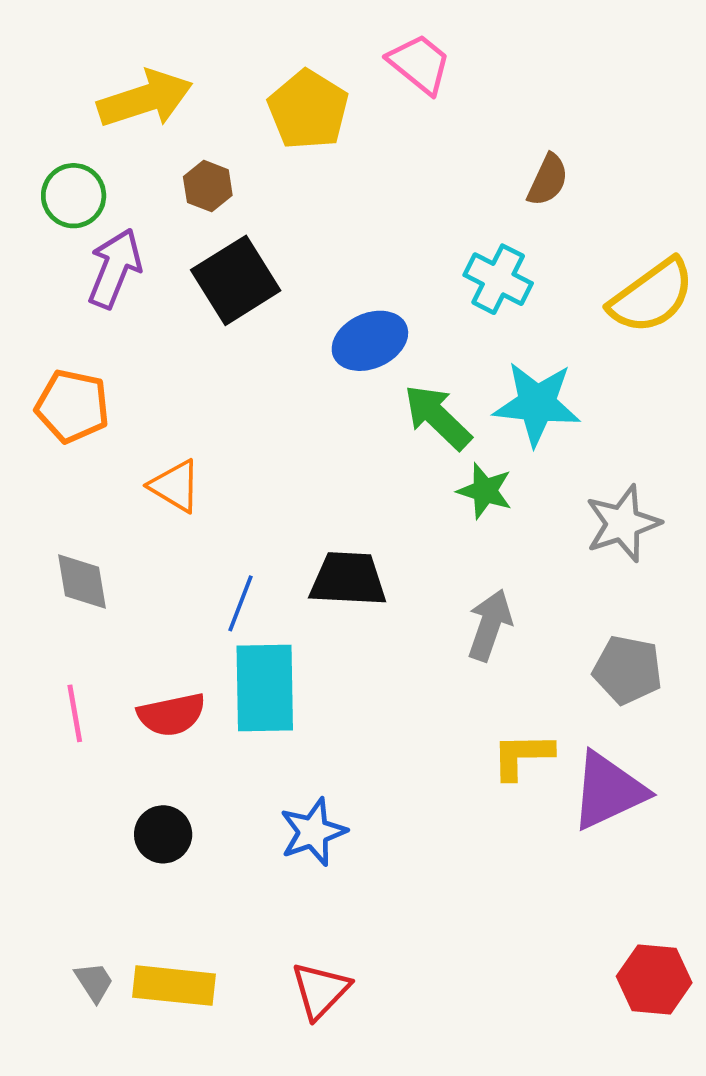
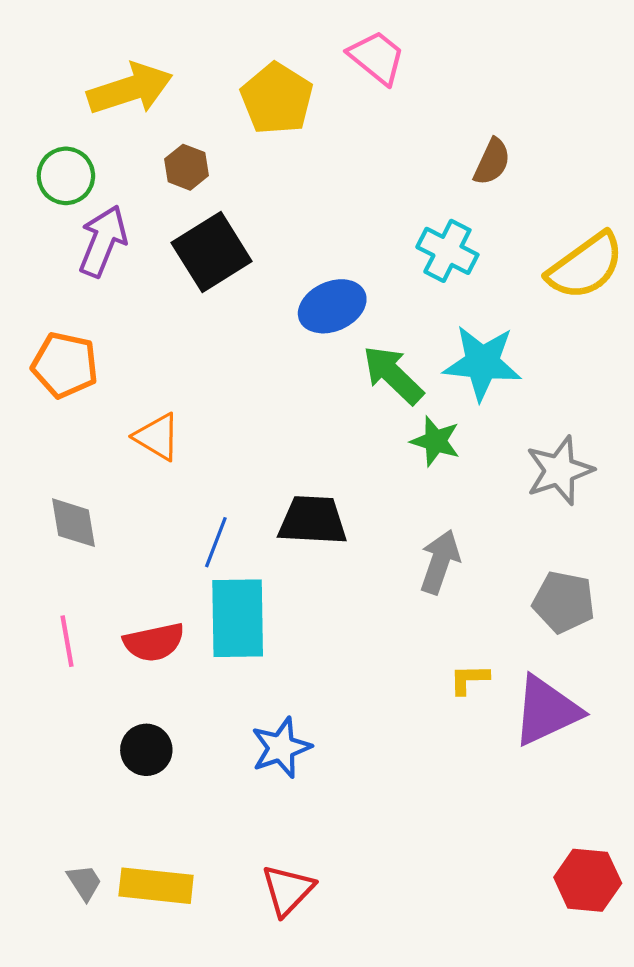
yellow L-shape: (522, 756) -> (469, 679), size x0.7

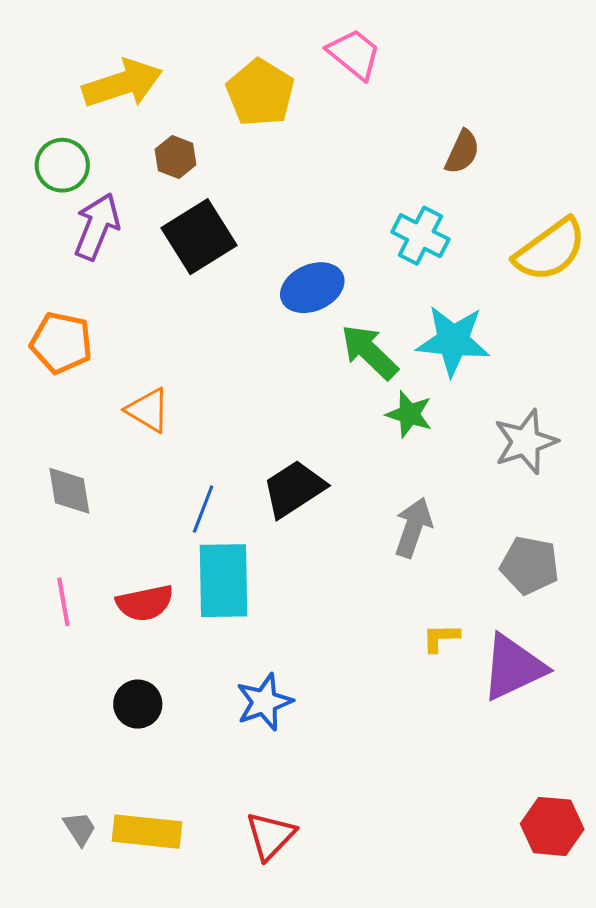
black trapezoid: (313, 520) -> (294, 489), turned -36

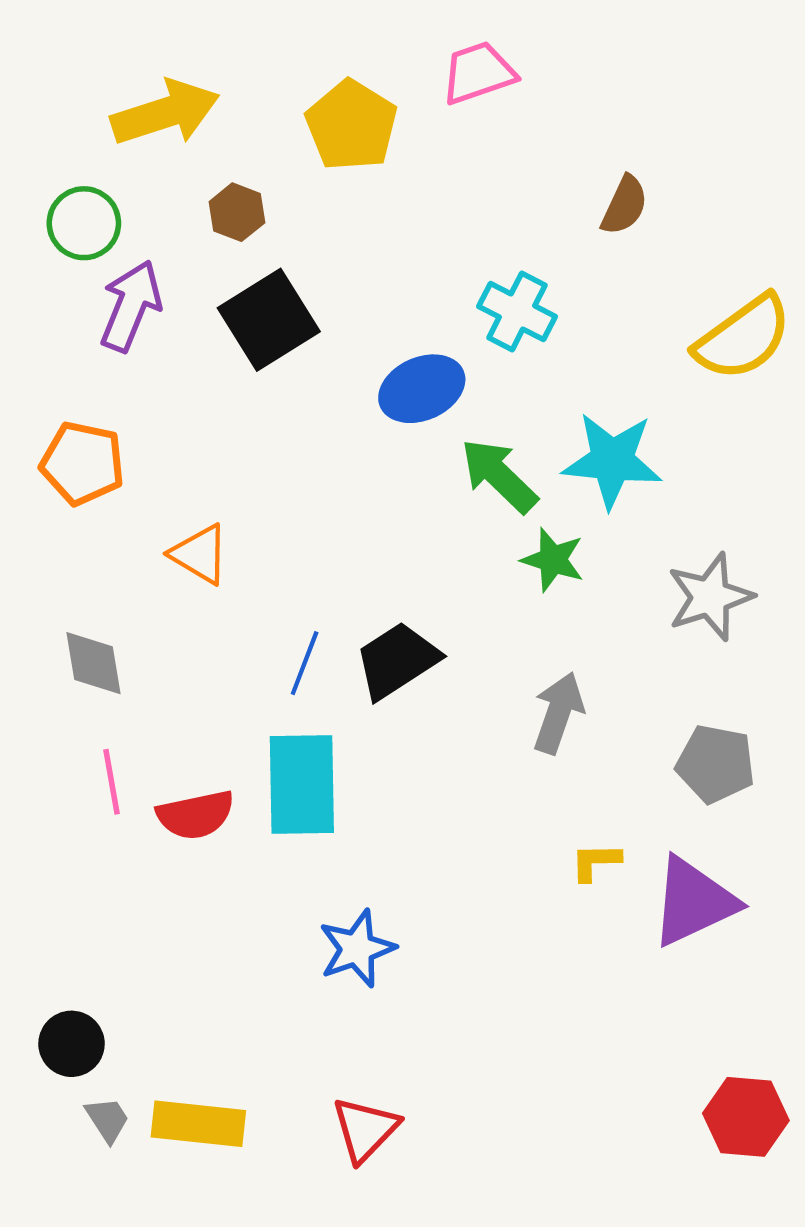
pink trapezoid: (354, 54) -> (478, 73), turned -58
cyan cross: (420, 236) -> (517, 311), moved
blue line: (203, 509) -> (305, 663), moved
pink line: (63, 602) -> (111, 782), moved
black circle: (138, 704) -> (72, 1044), moved

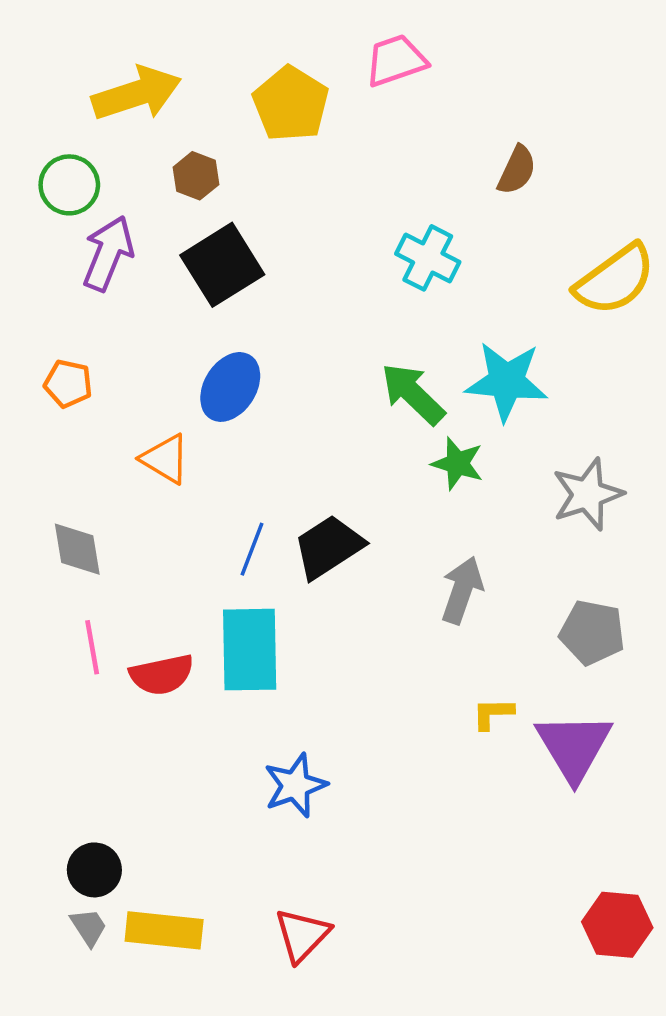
blue ellipse: (422, 389) -> (230, 387), moved, turned -34
orange pentagon: (83, 463) -> (68, 384), size x0.7
purple triangle: (693, 902) -> (574, 747), turned -36
black circle: (72, 1044) -> (94, 870), moved

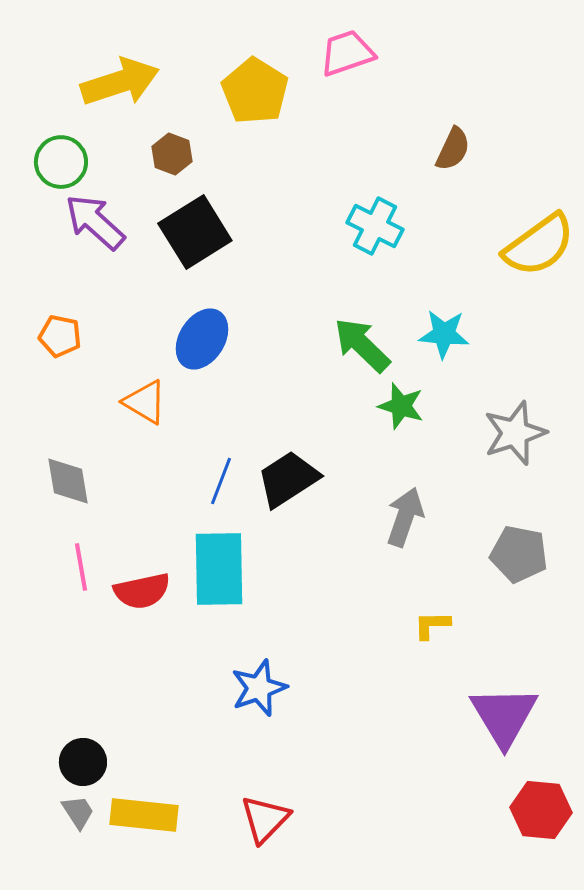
purple arrow: (108, 253) -> (95, 222), turned -70
cyan star: (507, 381) -> (444, 334), size x0.7
purple triangle: (574, 747) -> (504, 716), moved

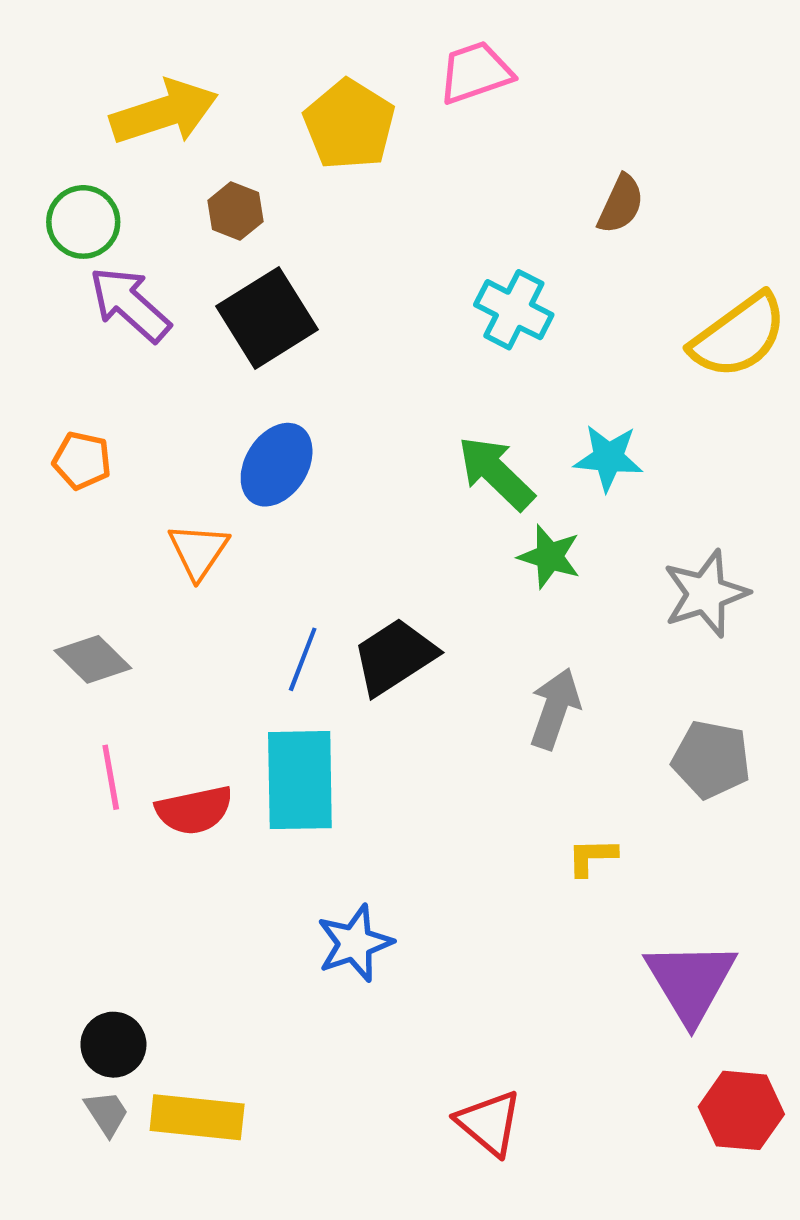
orange triangle: (145, 402) -> (198, 551), turned 33
gray diamond: (68, 481) -> (93, 659), turned -36
red triangle: (265, 819) -> (489, 1123), moved, turned -34

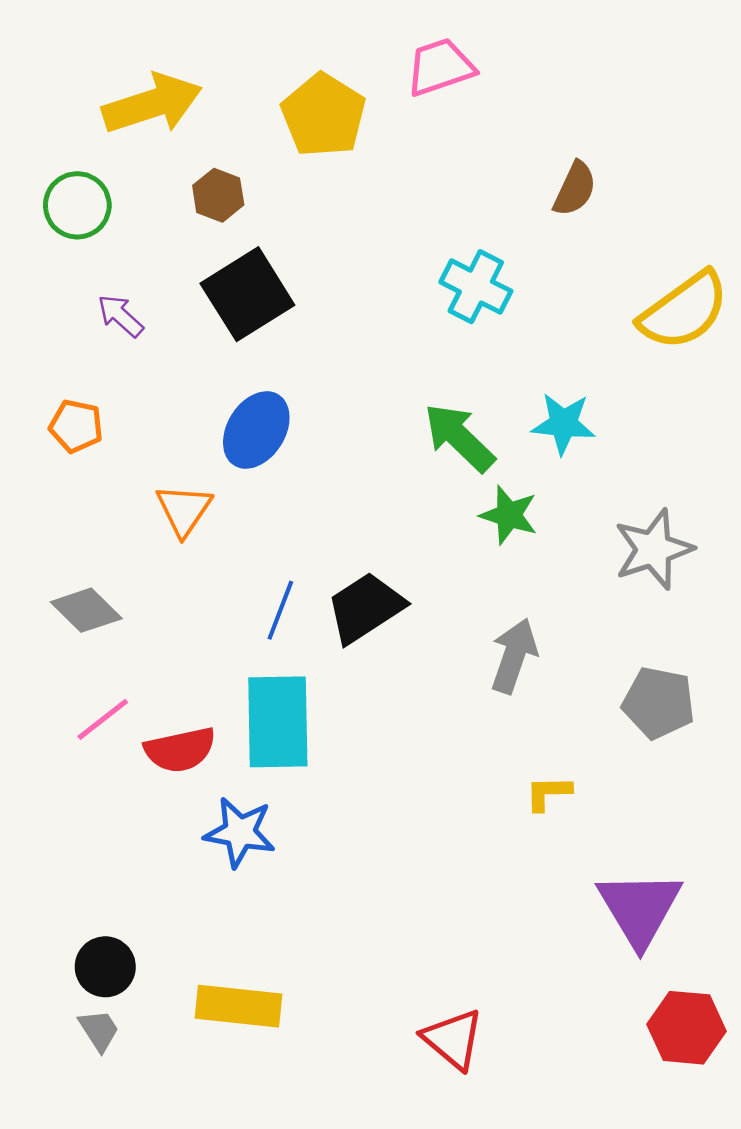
purple arrow: (130, 304) -> (120, 316), moved, size x0.6
pink line: (111, 777) -> (103, 719), turned 62
blue star: (355, 943) -> (240, 832), moved, turned 30
yellow rectangle: (197, 1117) -> (239, 1006), moved

